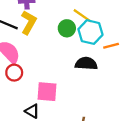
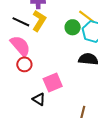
pink square: (47, 92) -> (53, 82), turned -30

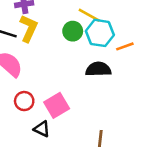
red circle: (24, 64) -> (24, 101), moved

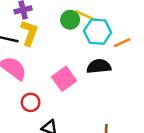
green circle: (73, 31) -> (70, 20), moved
pink square: (57, 105) -> (64, 79), moved

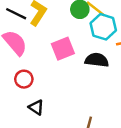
pink square: (64, 79) -> (63, 49), moved

